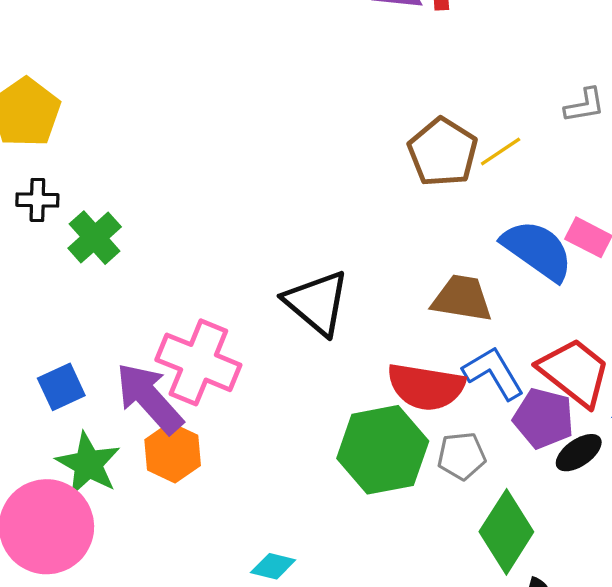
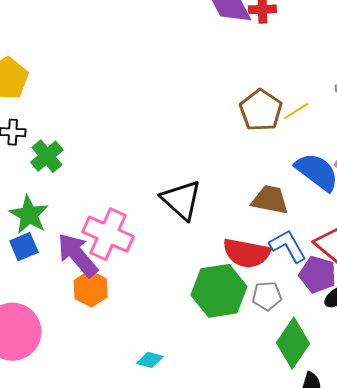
green star: (88, 464) -> (29, 215), moved

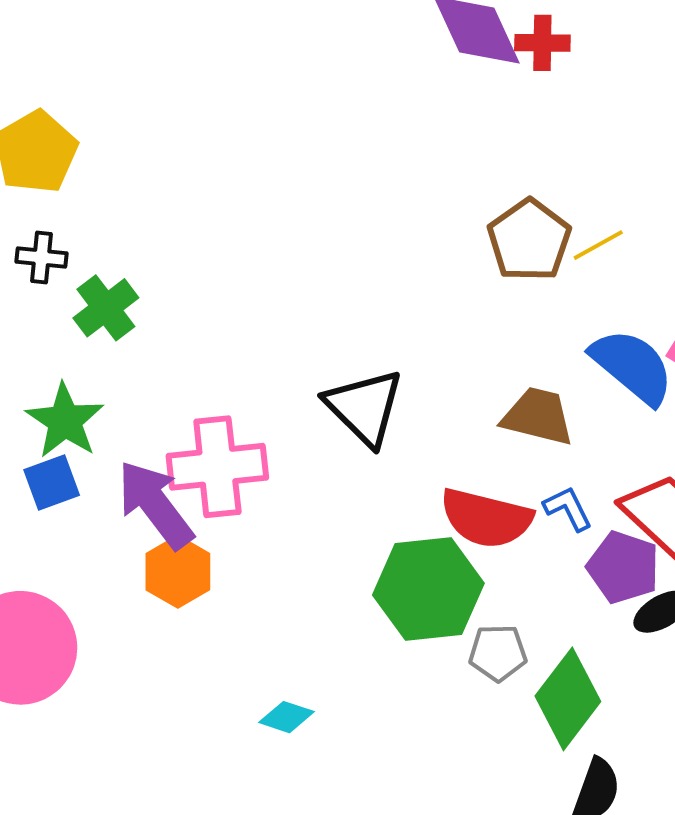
pink cross: (108, 234) -> (217, 467), turned -33
blue L-shape: (288, 246) -> (568, 508), size x0.7
gray pentagon: (267, 296) -> (498, 653), moved

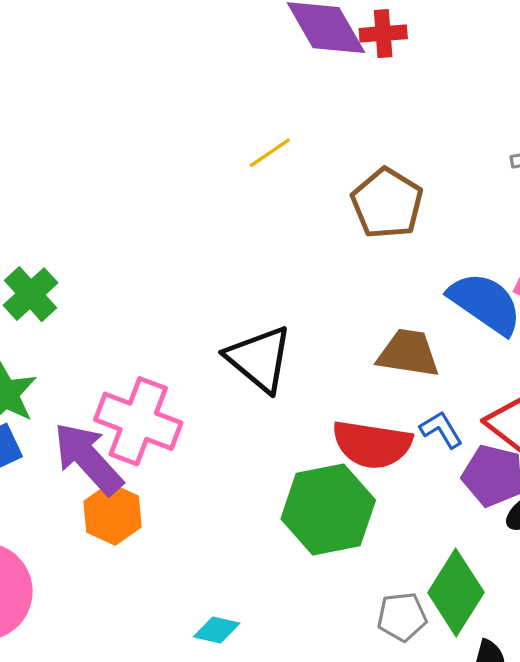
yellow line: (598, 245) -> (270, 153), moved
pink cross: (217, 467) -> (138, 421), turned 32
gray pentagon: (498, 653) -> (402, 617), moved

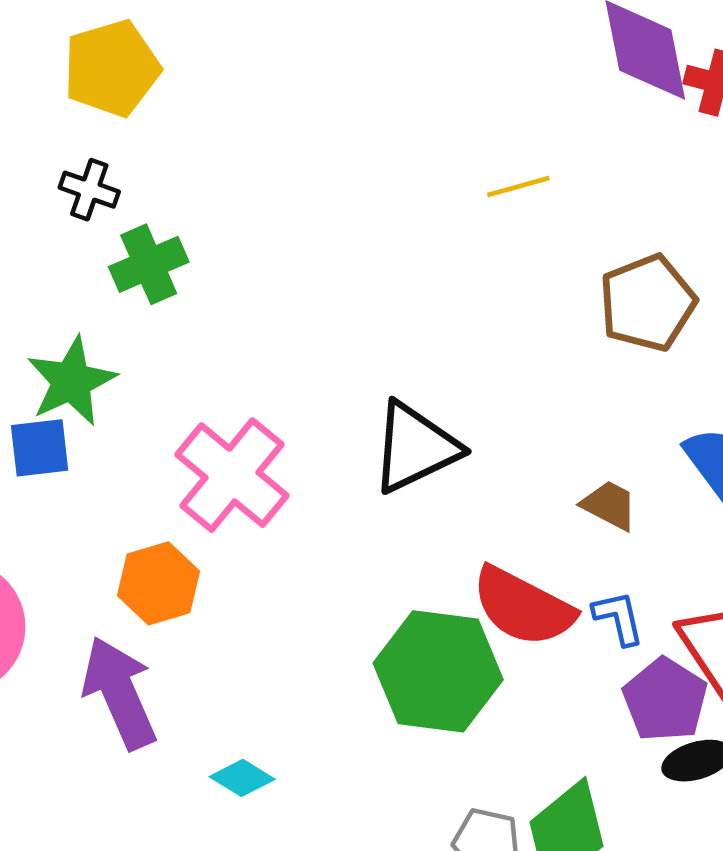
brown trapezoid: (408, 353) -> (609, 505), size x0.7
black triangle: (259, 359) -> (415, 447), turned 36
purple arrow: (88, 458) -> (119, 693), moved

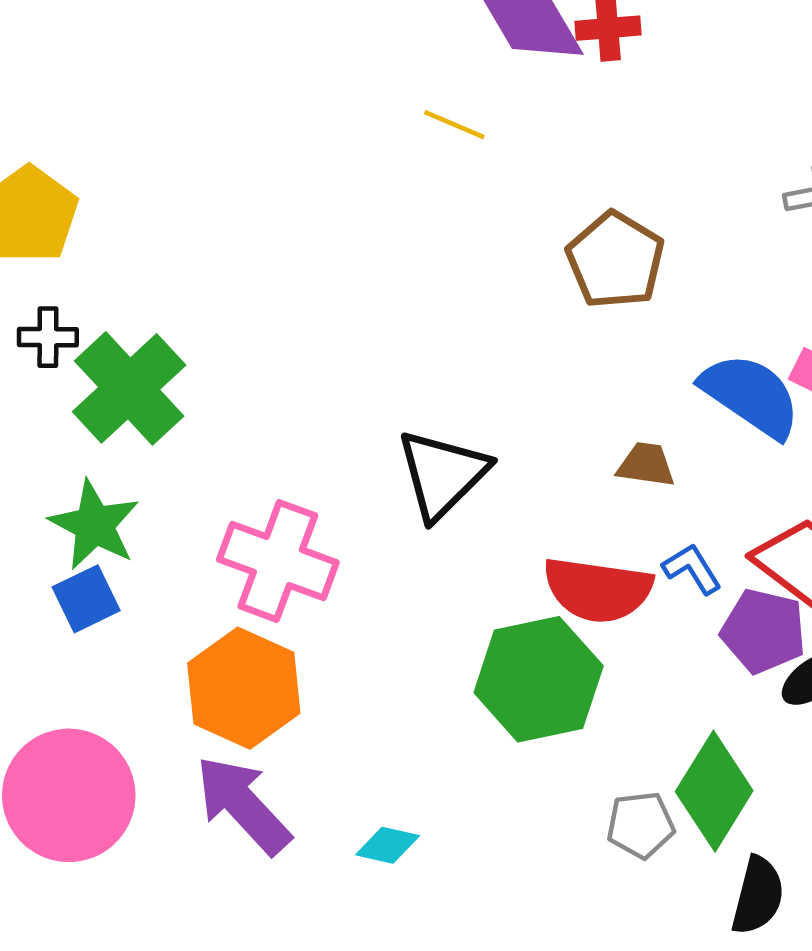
yellow line: (518, 187) -> (454, 125), moved, turned 58
green cross: (149, 264) -> (129, 388), size x1.5
orange hexagon: (158, 583) -> (244, 688), size x1.4

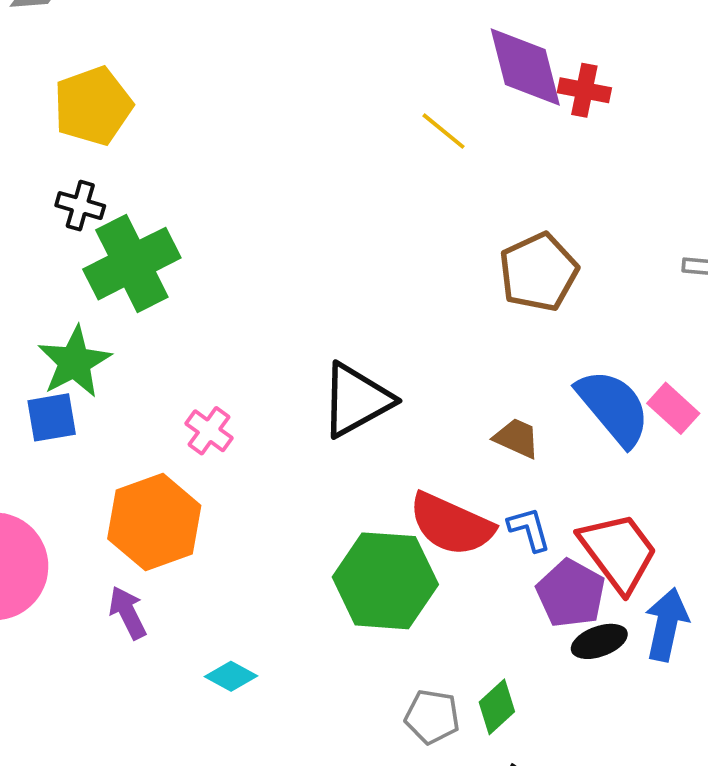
pink cross: (278, 561) -> (209, 431), size x0.5
green diamond: (714, 791) -> (497, 707), size x0.6
purple arrow: (243, 805) -> (128, 613), size x0.6

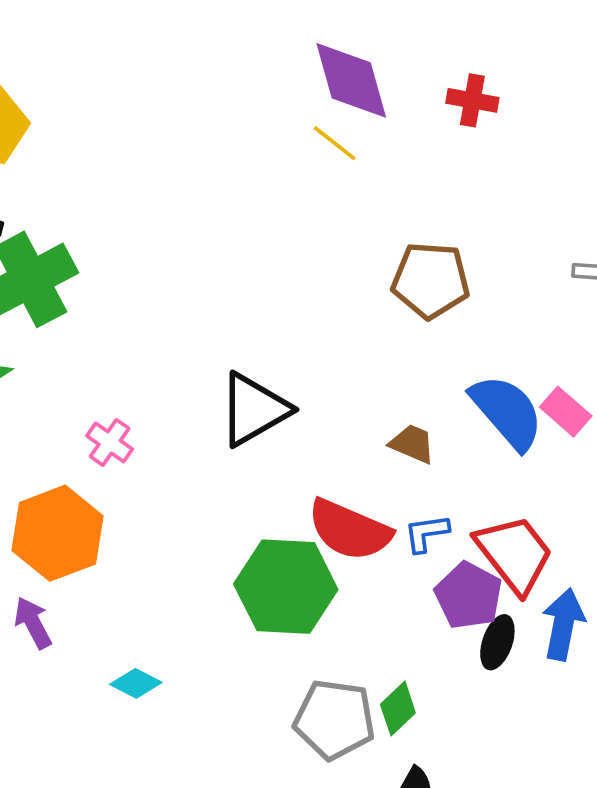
purple diamond: (525, 67) -> (351, 80), moved
brown pentagon: (538, 272) -> (431, 280), turned 30
blue L-shape: (529, 529) -> (426, 533), turned -81
black ellipse: (599, 641) -> (497, 642), turned -50
gray pentagon: (432, 717) -> (335, 719), size x1.5

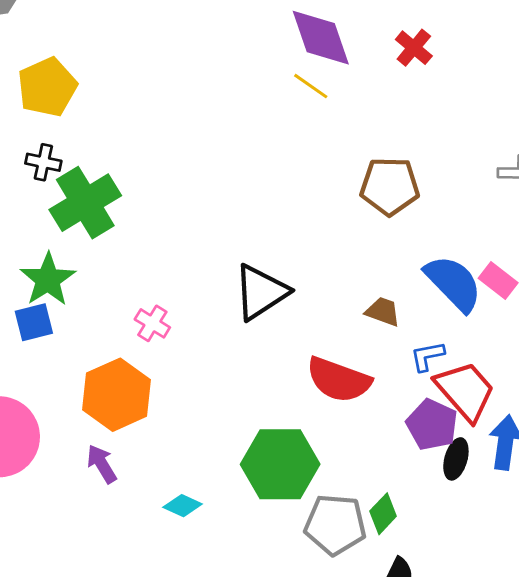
red cross: (472, 100) -> (414, 48), turned 33
blue L-shape: (426, 533) -> (427, 356), moved
green hexagon: (286, 587) -> (280, 464), moved

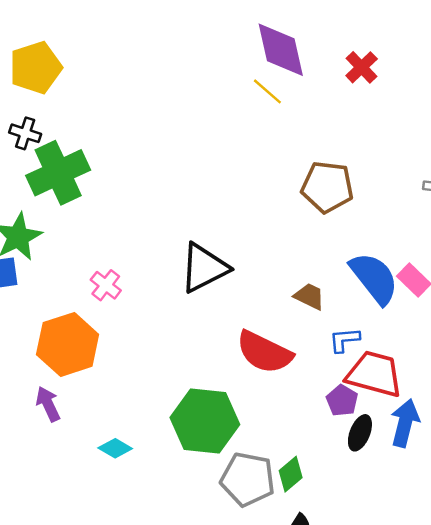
red trapezoid: (465, 391) -> (374, 374), turned -40
purple pentagon: (432, 425) -> (342, 400), size x0.7

